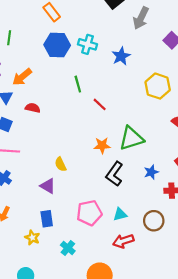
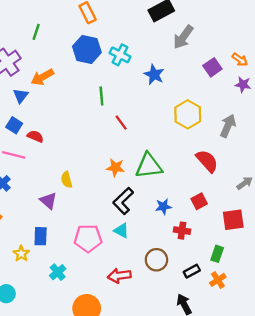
blue star: (121, 56) -> (154, 75), turned -30
red semicircle: (33, 108) -> (35, 136), moved
cyan triangle: (120, 214) -> (121, 231), moved, turned 32

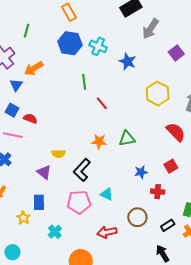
green triangle: (149, 166) -> (127, 139), size x0.7
yellow semicircle: (67, 180) -> (58, 154), turned -72
black L-shape: (123, 201) -> (82, 170), moved

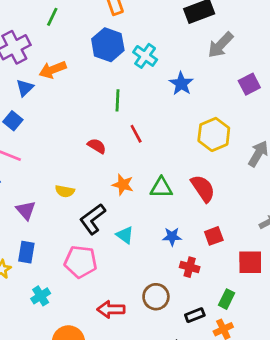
red semicircle: (30, 119) -> (97, 146), moved
red semicircle: (176, 132) -> (203, 188), moved
purple triangle: (44, 172) -> (26, 210), moved
cyan triangle: (107, 194) -> (125, 235), moved

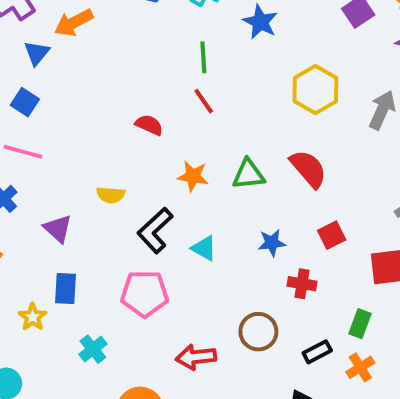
green line: (117, 100) -> (203, 57), moved

